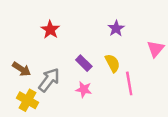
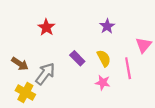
pink line: (129, 83) -> (128, 68), moved
pink star: (84, 89) -> (103, 83), moved

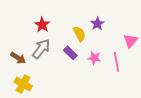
yellow semicircle: (104, 58) -> (79, 34), moved
gray arrow: (45, 74) -> (41, 49), moved
pink star: (103, 83) -> (94, 58), moved

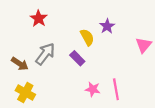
red star: (42, 25) -> (39, 18), moved
pink star: (94, 58) -> (93, 89), moved
pink line: (116, 62) -> (116, 89), moved

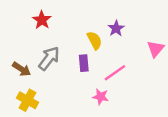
purple rectangle: (77, 58) -> (84, 63), turned 40
pink line: (116, 89) -> (115, 73), moved, turned 65

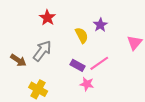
red star: (42, 20) -> (47, 18), moved
purple rectangle: (84, 63) -> (77, 65), moved, turned -56
yellow cross: (27, 100) -> (38, 89), moved

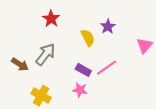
pink star: (87, 84) -> (80, 90), moved

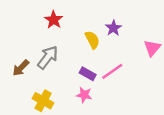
brown arrow: (20, 64) -> (21, 68), turned 102

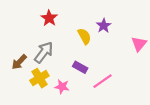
pink line: (112, 71) -> (103, 81), moved
pink star: (84, 95) -> (62, 87), moved
yellow cross: (43, 101) -> (39, 78), moved, turned 30

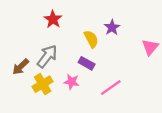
purple rectangle: (80, 67) -> (87, 63), moved
pink star: (62, 87) -> (72, 82), moved

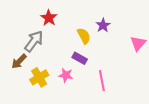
gray arrow: (47, 56) -> (34, 41), moved
pink line: (111, 88) -> (102, 81), turned -66

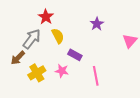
yellow semicircle: (84, 36) -> (58, 36), moved

